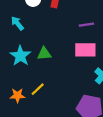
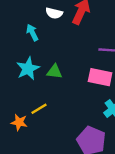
orange star: (17, 95) -> (19, 122), moved

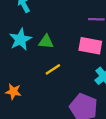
yellow line: (39, 109) -> (53, 69), moved

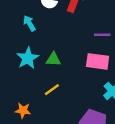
yellow line: (53, 69) -> (52, 90), moved

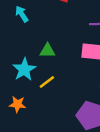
cyan star: (28, 58) -> (24, 69), moved

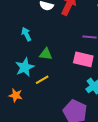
cyan arrow: (22, 14) -> (26, 34), moved

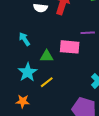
pink rectangle: (83, 59) -> (70, 47), moved

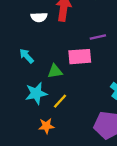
cyan star: (28, 72) -> (36, 93), turned 30
orange star: (23, 101) -> (46, 126), moved

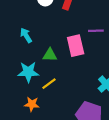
pink rectangle: (80, 57) -> (76, 46), turned 70

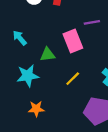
yellow line: (49, 84) -> (73, 79), moved

